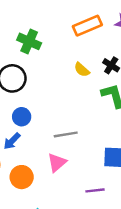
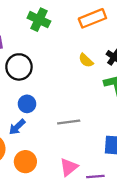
green cross: (29, 41) -> (39, 20), moved
pink triangle: (57, 162) -> (69, 167), moved

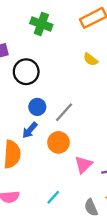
gray line: (69, 122) -> (64, 112), moved, turned -35
orange circle: (25, 162) -> (58, 142), moved

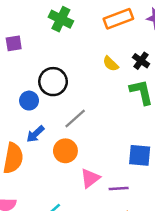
black circle: (26, 72) -> (53, 82), moved
blue circle: (37, 107) -> (29, 101), moved

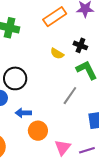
gray line: (75, 119) -> (70, 96), moved
blue arrow: (35, 134) -> (23, 113), moved, turned 56

